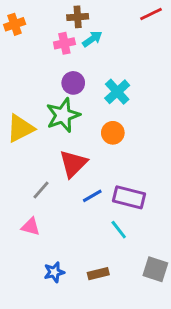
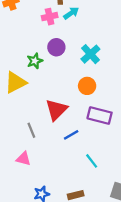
green star: (63, 115) -> (35, 61), moved, size x0.6
gray line: (41, 190) -> (31, 130), turned -63
purple rectangle: (129, 197) -> (100, 115), moved

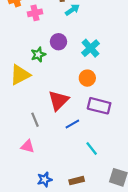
pink cross: (50, 17) -> (35, 13), moved

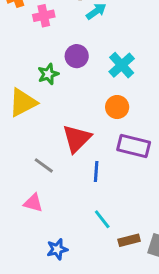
gray line: (35, 120) -> (44, 165), turned -32
blue line: (72, 124) -> (96, 171), turned -56
cyan line: (92, 148) -> (102, 219), moved
brown rectangle: (77, 181) -> (129, 240), moved

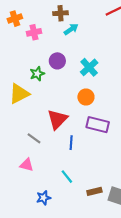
cyan line: (102, 219) -> (67, 177), moved

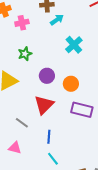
purple circle: (57, 61) -> (47, 76), moved
cyan cross: (89, 67) -> (74, 45), moved
green star: (37, 74) -> (25, 54), moved
blue line: (71, 143) -> (49, 137), moved

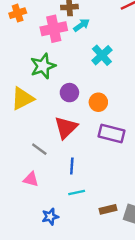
pink cross: (22, 23) -> (54, 29), moved, size x1.5
green star: (25, 54) -> (43, 66), size x1.5
cyan line: (53, 159) -> (77, 193), turned -64

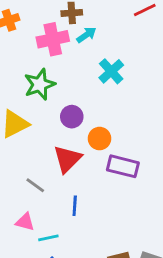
orange circle: (98, 102) -> (100, 139), moved
cyan line: (77, 193) -> (48, 238), moved

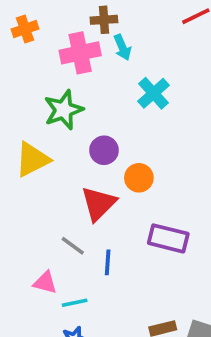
cyan arrow: (86, 35) -> (122, 47), turned 102
purple rectangle: (123, 166) -> (168, 238), moved
gray line: (35, 185) -> (73, 246), moved

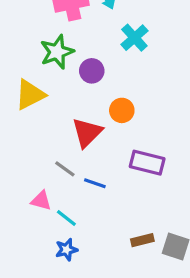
purple circle: (104, 150) -> (92, 71), moved
blue line: (108, 262) -> (95, 183), turned -75
cyan line: (75, 303) -> (66, 218), turned 50

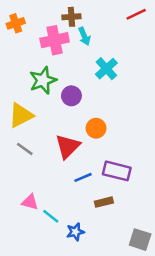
gray line: (65, 169) -> (25, 149), moved
blue line: (95, 183) -> (83, 177), moved, turned -42
brown rectangle: (142, 240) -> (104, 202), moved
blue star: (66, 250) -> (75, 232), moved

